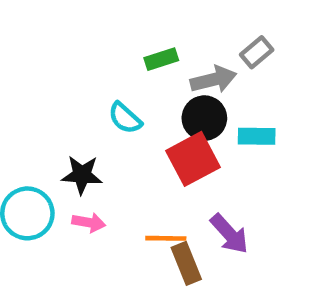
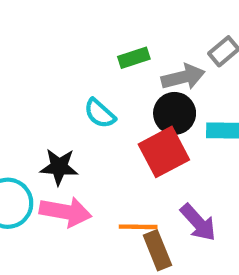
pink arrow: (89, 222) -> (65, 212), size x1.6

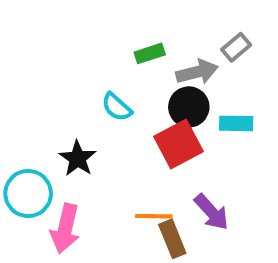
black star: (59, 167) -> (78, 158), turned 30
pink arrow: (65, 212) -> (65, 229), moved, turned 93

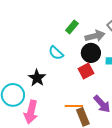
green rectangle: (150, 53) -> (72, 27), turned -32
red square: (179, 144) -> (86, 71), size x0.7

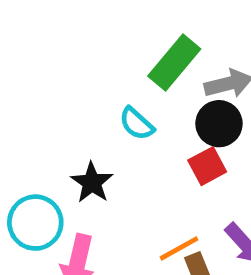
green rectangle: (72, 27) -> (174, 62), size x1.6
orange line: (74, 106) -> (179, 248), turned -30

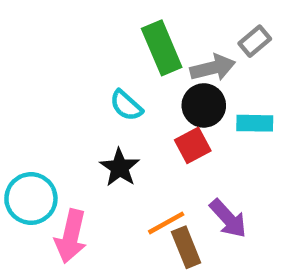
green rectangle: (174, 62) -> (162, 48), turned -63
black star: (92, 183) -> (120, 168), moved

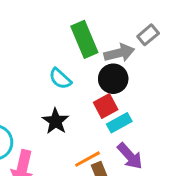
cyan rectangle: (255, 123) -> (119, 123), moved, turned -30

